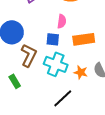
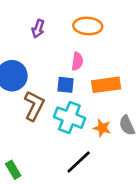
green rectangle: (15, 81) -> (13, 170), moved

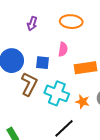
blue square: (66, 85) -> (42, 63), moved

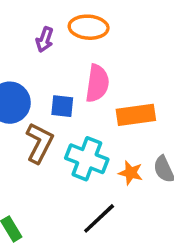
orange ellipse: (71, 22) -> (89, 27), moved
pink semicircle: (63, 49) -> (97, 83), size x1.5

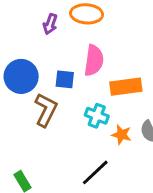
cyan cross: (87, 159) -> (97, 116), moved, size x0.7

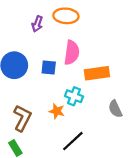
brown L-shape: (46, 110) -> (22, 118), moved
orange star: (121, 135) -> (57, 111), moved

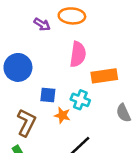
purple arrow: (37, 24) -> (42, 24), turned -77
blue square: (49, 68) -> (48, 95), moved

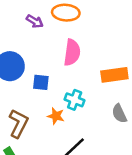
orange rectangle: (104, 76) -> (114, 75), moved
blue square: (48, 95) -> (41, 82), moved

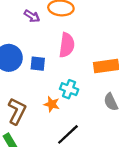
blue square: (41, 82) -> (38, 64), moved

